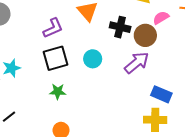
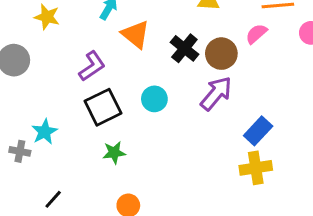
pink semicircle: (161, 18) -> (256, 34), moved
black cross: (120, 27) -> (184, 48), turned 36
blue rectangle: (161, 94) -> (258, 131), turned -60

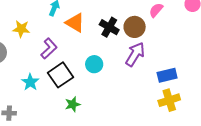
yellow star: (47, 17) -> (21, 29), moved
blue rectangle: (258, 131) -> (167, 75), turned 42
cyan star: (45, 132) -> (30, 82), moved

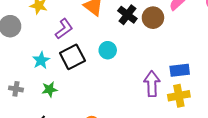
purple arrow: (135, 54) -> (152, 84), moved, turned -40
green star: (73, 104) -> (50, 89), moved

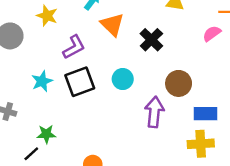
brown circle: (153, 18) -> (179, 83), moved
purple arrow: (152, 84) -> (154, 112), moved
green star: (50, 89) -> (46, 134), moved

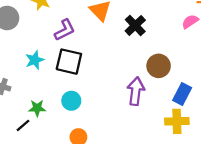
cyan circle: (123, 79) -> (71, 101), moved
black square: (80, 82) -> (69, 62), turned 32
blue rectangle: (205, 114) -> (182, 94), turned -65

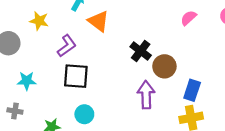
black cross: (135, 25) -> (141, 51), moved
cyan star: (35, 60) -> (27, 81), moved, turned 30

